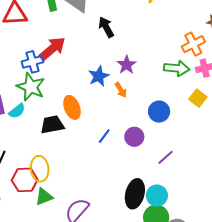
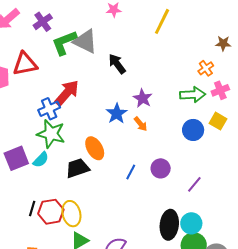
orange cross: (193, 44) -> (206, 68), size x0.7
blue circle: (159, 112) -> (193, 130), moved
red hexagon: (25, 180) -> (51, 212), moved

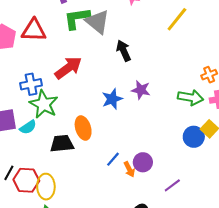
purple star: (143, 98) -> (141, 90), turned -30
blue cross: (49, 109) -> (31, 84), moved
orange arrow: (141, 124) -> (129, 169), moved
blue circle: (193, 130) -> (194, 137), moved

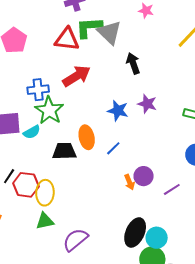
red triangle: (34, 30) -> (67, 39), moved
blue star: (112, 99) -> (118, 111), turned 30
blue line: (113, 159) -> (113, 148), moved
purple line: (172, 185) -> (172, 189), moved

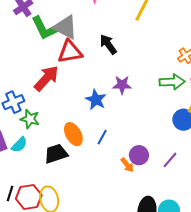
green L-shape: (89, 27) -> (44, 28), turned -96
red triangle: (67, 39) -> (70, 52), moved
black arrow: (133, 63) -> (108, 44), moved
green star: (49, 110) -> (30, 119), size x0.7
blue star: (118, 111) -> (96, 100), turned 30

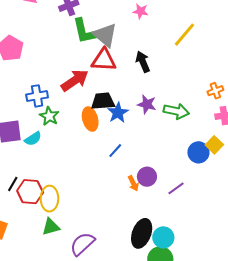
green arrow: (172, 82) -> (176, 111), moved
orange ellipse: (73, 134) -> (90, 119), moved
black trapezoid: (56, 154) -> (103, 101), moved

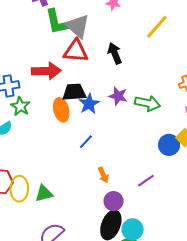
red arrow: (75, 80) -> (46, 71), turned 32
purple circle: (147, 177) -> (114, 201), moved
green triangle: (51, 227) -> (44, 193), moved

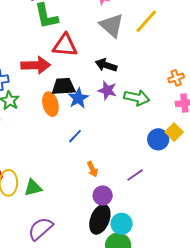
gray triangle: (77, 26) -> (112, 25), moved
black arrow: (115, 53) -> (106, 65), moved, turned -50

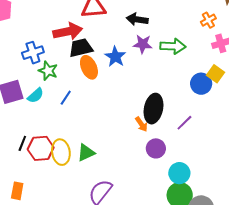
black trapezoid: (63, 86) -> (81, 48), moved
blue line: (75, 136) -> (66, 98), moved
black ellipse: (100, 219) -> (153, 109), moved

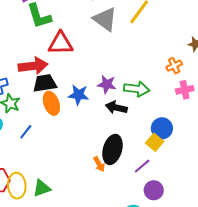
black arrow: (137, 19) -> (116, 108), moved
blue star: (115, 57) -> (79, 95), turned -30
yellow square: (216, 74) -> (155, 142), moved
purple circle: (156, 148) -> (154, 190), moved

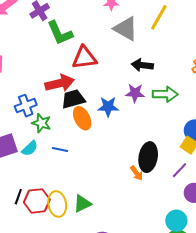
black arrow: (116, 108) -> (142, 65), moved
blue line: (26, 132) -> (60, 149), turned 70

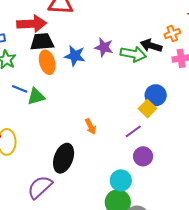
black arrow: (142, 65) -> (151, 46), moved
black ellipse: (148, 157) -> (64, 158), moved
green triangle: (82, 204) -> (36, 96), moved

